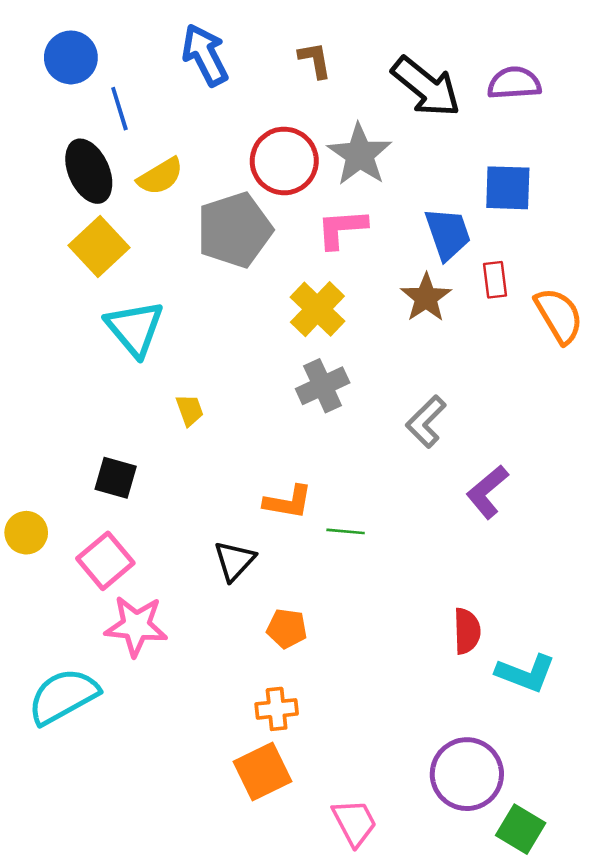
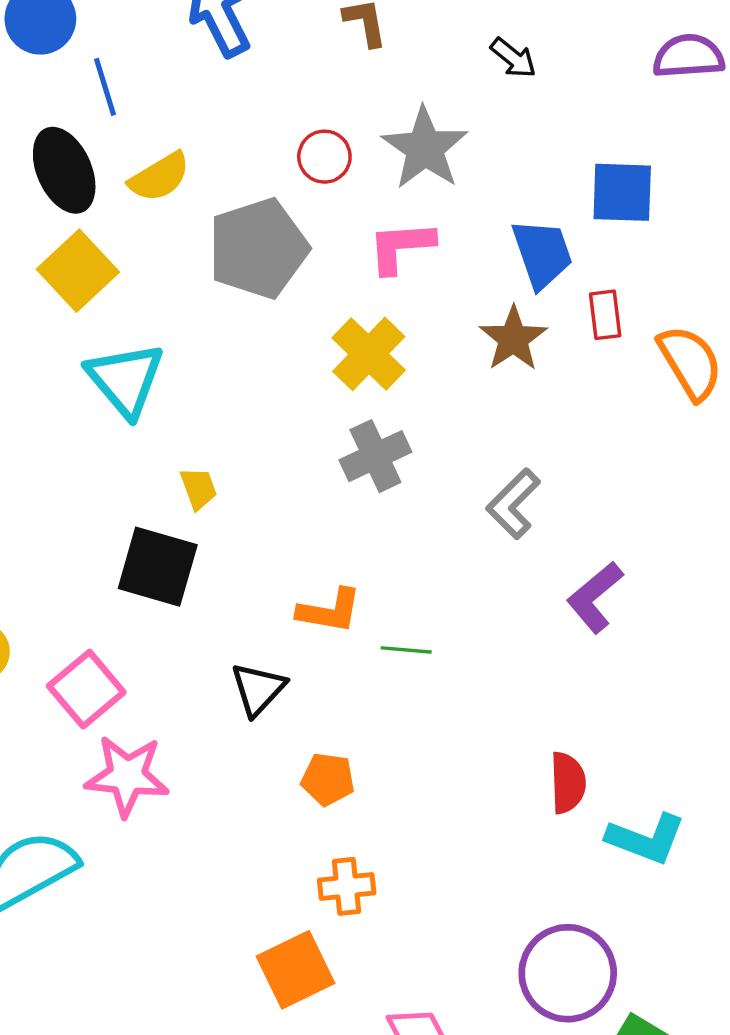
purple semicircle: (514, 83) -> (689, 56), moved
black arrow: (426, 87) -> (513, 58), size x0.5
red circle: (284, 161) -> (324, 157), size x0.6
black square: (116, 478) -> (158, 567), moved, size x1.4
orange cross: (277, 709) -> (347, 886), moved

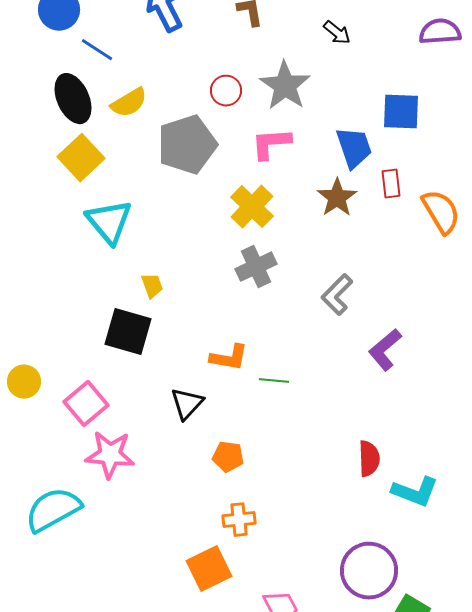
blue line: (105, 87) -> (97, 50), turned -40

